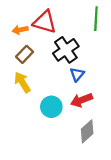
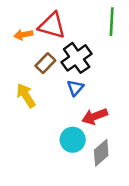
brown rectangle: (25, 54) -> (45, 63), moved
blue triangle: (77, 74) -> (75, 88), moved
cyan circle: (51, 107) -> (73, 140), moved

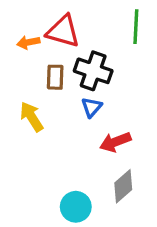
black cross: (77, 58) -> (93, 71), turned -36
brown rectangle: (45, 63) -> (55, 77), turned -42
cyan circle: (73, 140) -> (76, 207), moved

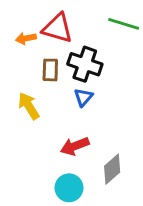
green line: (136, 27) -> (124, 24), turned -76
red arrow: (115, 142) -> (75, 146), moved

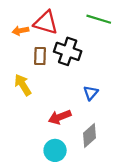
blue triangle: (83, 97) -> (91, 93), moved

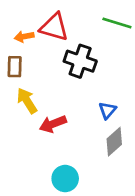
brown rectangle: (40, 56) -> (15, 67), moved
red arrow: (60, 117) -> (53, 124), moved
gray diamond: (90, 135) -> (114, 142), moved

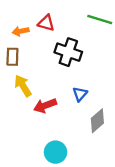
red triangle: (54, 27) -> (46, 23), size x0.7
blue triangle: (107, 110) -> (80, 94), moved

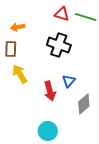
red triangle: (46, 23) -> (62, 14), moved
red arrow: (45, 106) -> (50, 91), moved, turned -84

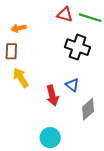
black cross: (59, 45) -> (78, 47), moved
blue triangle: (69, 81) -> (72, 85), turned -32

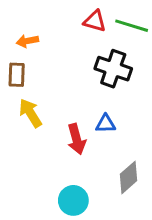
blue triangle: (72, 85) -> (106, 124), turned -40
gray diamond: (88, 109) -> (129, 177), moved

